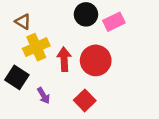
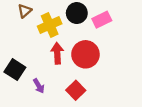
brown triangle: (23, 22) -> (25, 11), moved, turned 48
yellow cross: (36, 47) -> (50, 25), moved

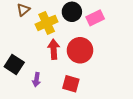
purple arrow: (39, 86) -> (36, 80), turned 40
red square: (76, 90) -> (71, 84), turned -30

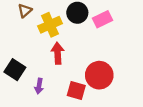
red circle: (80, 50) -> (99, 75), moved

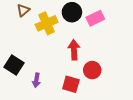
red arrow: (58, 53) -> (74, 50), moved
red circle: (99, 75) -> (92, 70), size x0.7

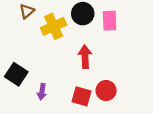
pink rectangle: (95, 18) -> (110, 21), turned -66
red circle: (92, 70) -> (106, 91), moved

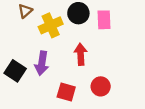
purple arrow: (42, 92) -> (42, 63), moved, size x1.5
red square: (82, 96) -> (66, 92), moved

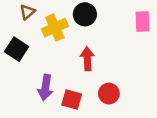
pink rectangle: (104, 20) -> (142, 22), moved
purple arrow: (42, 63) -> (45, 88), moved
black square: (15, 71) -> (17, 49), moved

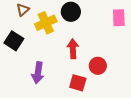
red circle: (109, 94) -> (98, 66), moved
red square: (72, 100) -> (78, 83), moved

